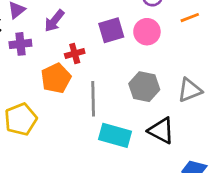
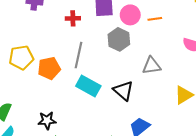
orange line: (190, 18) -> (155, 19), moved
orange pentagon: (56, 78) -> (49, 68), moved
gray hexagon: (144, 87) -> (119, 39), moved

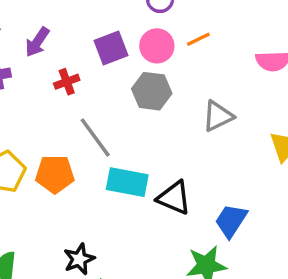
gray line: (79, 55) -> (95, 138), turned -30
orange pentagon: (49, 68) -> (55, 174), turned 30
black triangle: (123, 91) -> (174, 198), moved

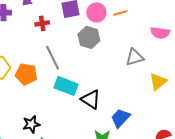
gray triangle: (218, 116) -> (135, 57), moved

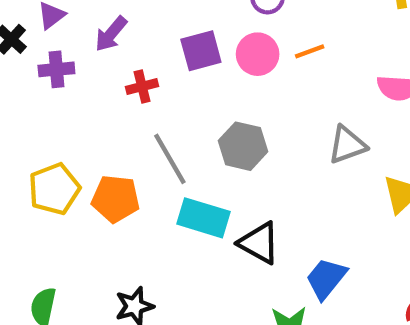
gray hexagon: (89, 37) -> (243, 146), moved

